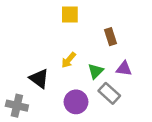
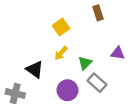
yellow square: (70, 15) -> (61, 27), moved, turned -35
brown rectangle: (110, 37) -> (98, 13), moved
purple triangle: (124, 69) -> (118, 53), moved

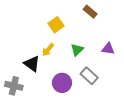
brown rectangle: (98, 13) -> (90, 12), turned -32
yellow arrow: (61, 53) -> (48, 50), moved
green triangle: (85, 63) -> (77, 50), moved

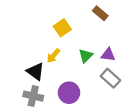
purple triangle: (108, 49) -> (108, 55), moved
gray rectangle: (89, 76) -> (110, 78), moved
gray cross: (14, 86) -> (33, 96), moved

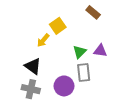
yellow arrow: (53, 56) -> (43, 40), moved
gray rectangle: (110, 78) -> (84, 72), moved, turned 42

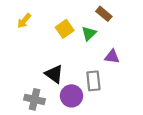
yellow arrow: (43, 40) -> (24, 21), moved
green triangle: (80, 52) -> (89, 33), moved
black triangle: (33, 66) -> (54, 74), moved

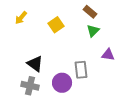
green triangle: (89, 33) -> (93, 31), moved
purple triangle: (112, 57) -> (108, 55), moved
black triangle: (54, 74) -> (35, 64), moved

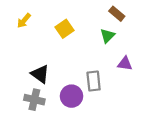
brown rectangle: (90, 12) -> (117, 14), moved

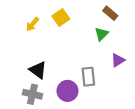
yellow arrow: (24, 21) -> (32, 24), moved
yellow square: (65, 29) -> (61, 18), moved
purple triangle: (125, 64) -> (118, 60), turned -40

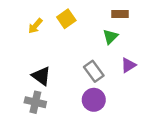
brown rectangle: (110, 13) -> (120, 14), turned -40
gray rectangle: (88, 77) -> (94, 71), moved, turned -30
purple circle: (68, 91) -> (94, 100), moved

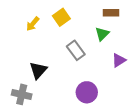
gray rectangle: (94, 71) -> (76, 50), moved
black triangle: (41, 76) -> (38, 70), turned 36
gray cross: (35, 102) -> (22, 94), moved

